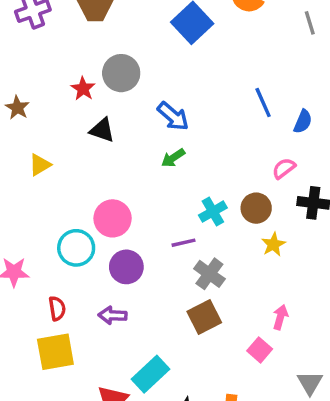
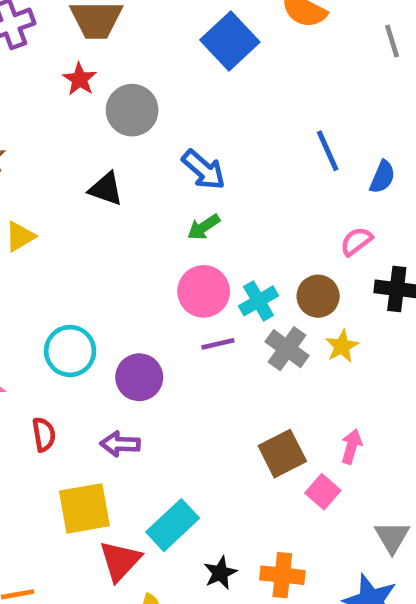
red star: (83, 89) -> (80, 79), moved
pink circle: (113, 218) -> (204, 291), moved
gray cross: (209, 274) -> (287, 349), moved
brown square: (204, 317) -> (282, 454), moved
yellow square: (55, 352) -> (84, 508), moved

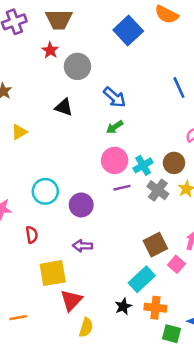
purple arrow: (120, 444) -> (82, 246), moved
cyan rectangle: (173, 525) -> (142, 279), moved

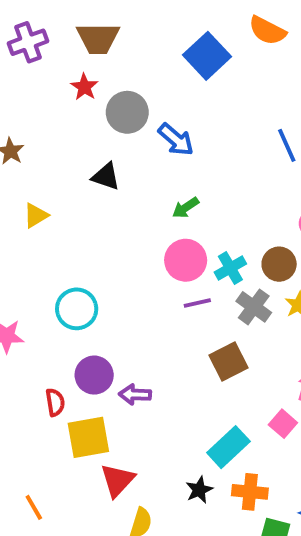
blue arrow: (115, 97) -> (176, 140), moved
purple circle: (81, 205) -> (94, 375), moved
red semicircle: (32, 235) -> (55, 402), moved
brown square: (155, 245) -> (228, 361), moved
orange line: (18, 318) -> (34, 507), turned 70

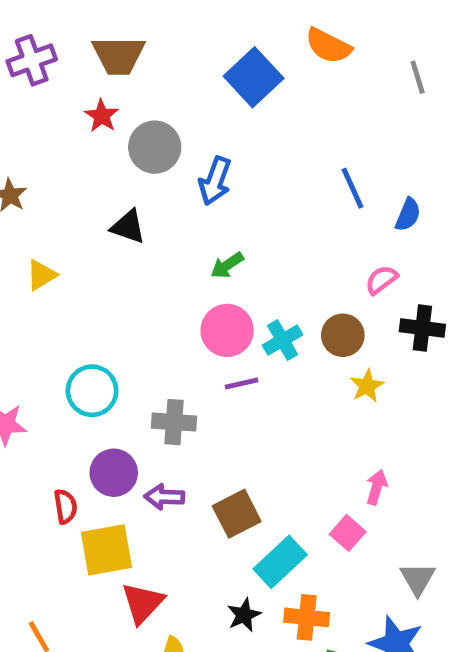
blue arrow: (176, 140) -> (215, 181), turned 69
gray cross: (254, 307) -> (174, 422), moved, turned -32
brown square: (228, 361) -> (237, 514), moved

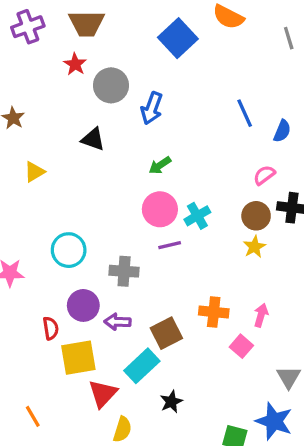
brown circle: (343, 335) -> (256, 216), moved
cyan rectangle: (280, 562) -> (142, 366), moved
orange cross: (307, 617) -> (214, 312), moved

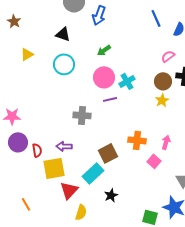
cyan circle: (69, 250) -> (64, 64), moved
purple circle: (83, 305) -> (18, 142), moved
purple arrow: (118, 322) -> (64, 146), moved

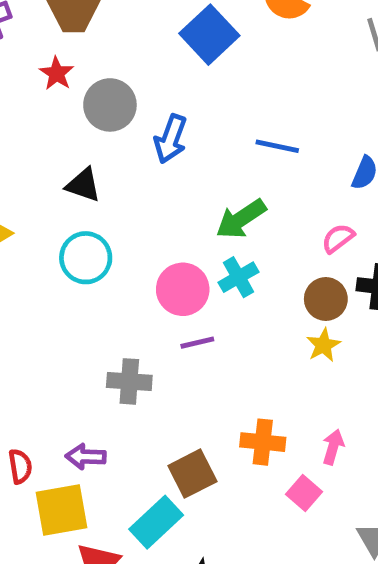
blue line: (156, 18) -> (277, 146), moved, turned -54
green arrow: (104, 50) -> (241, 219), moved, size x1.5
cyan cross: (127, 81) -> (239, 277), moved

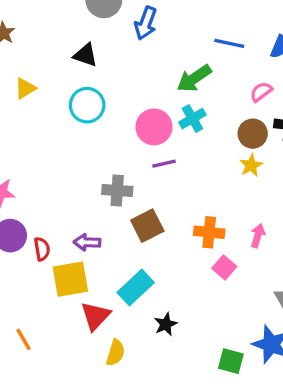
blue line: (277, 146) -> (229, 43), moved
brown square: (192, 474) -> (147, 226), moved
pink square: (304, 493) -> (224, 267), moved

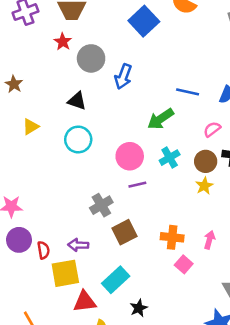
cyan cross: (192, 119) -> (170, 158), moved
gray cross: (117, 190) -> (101, 205), turned -35
red triangle: (95, 316) -> (85, 302), turned 40

